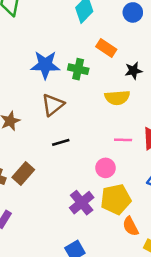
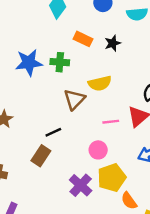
black star: (133, 71) -> (113, 43), moved
brown triangle: (53, 105) -> (74, 99), moved
brown rectangle: (23, 173) -> (41, 156), moved

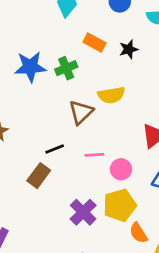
green cross: (60, 62) -> (66, 68), turned -30
pink line: (111, 122) -> (94, 155), moved
pink circle: (98, 150) -> (121, 169), moved

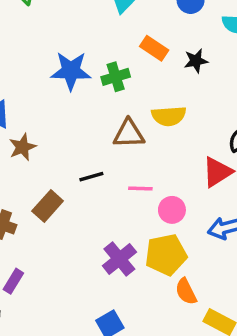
brown triangle: (81, 112) -> (129, 134), turned 36
brown rectangle: (39, 176) -> (48, 206), moved

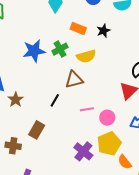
yellow semicircle: (169, 116) -> (86, 56), moved
black line: (91, 177) -> (55, 100), moved, turned -32

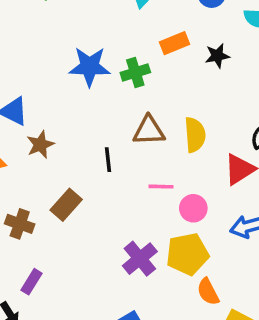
orange rectangle: (78, 28) -> (174, 43), turned -56
yellow semicircle: (86, 56) -> (195, 135), moved, turned -90
black line: (55, 100) -> (108, 160), turned -48

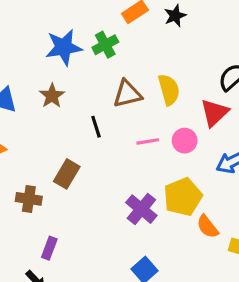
brown star: (40, 145) -> (52, 96), moved
pink circle: (193, 208) -> (185, 141), moved

